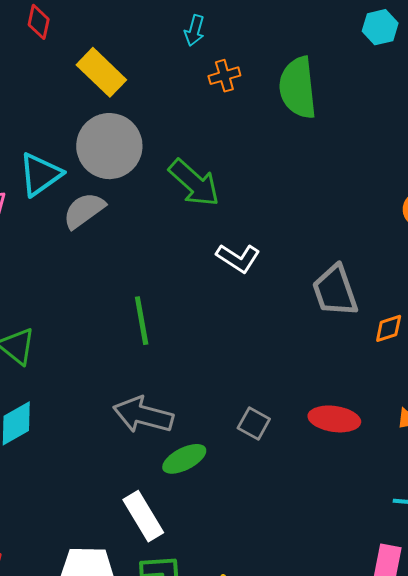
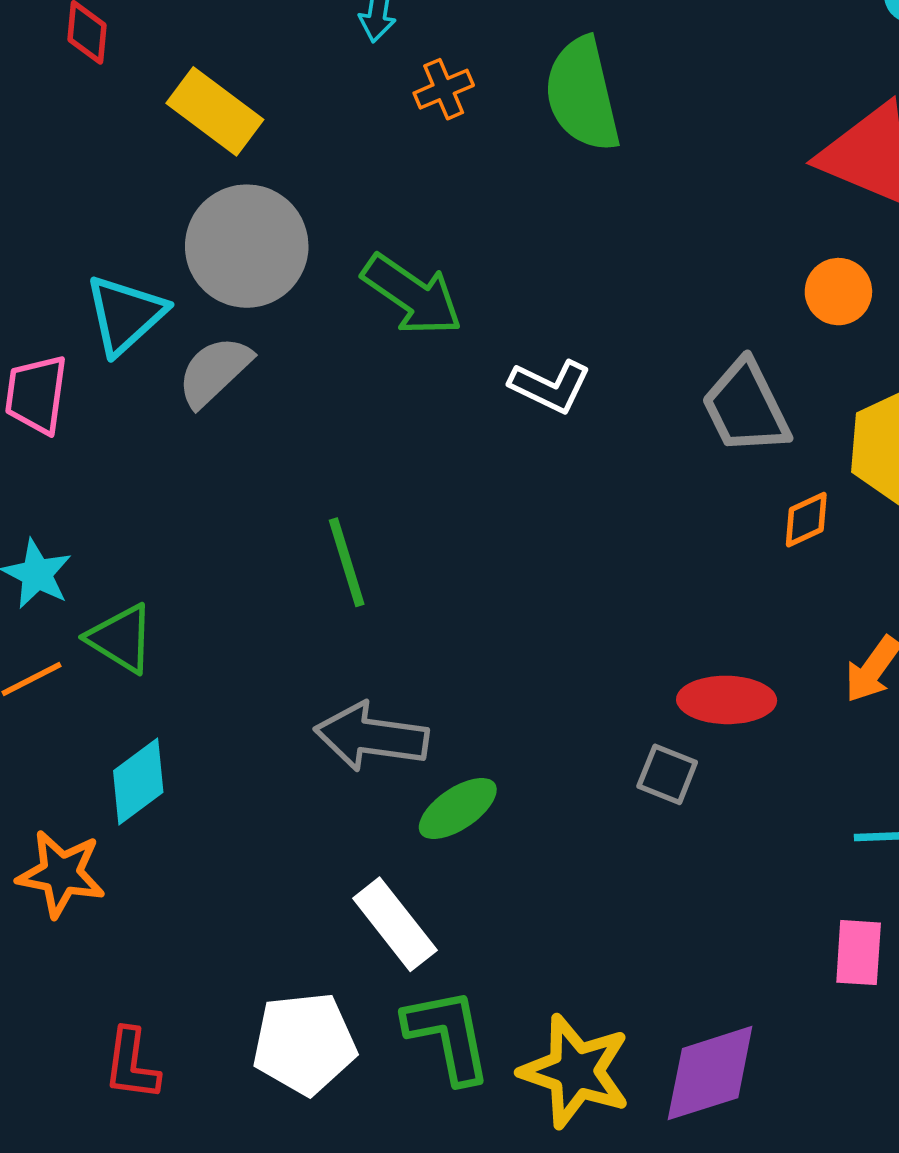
white L-shape: (238, 258) -> (550, 386), moved
gray trapezoid: (335, 291) -> (746, 407), moved
gray square: (254, 423) -> (667, 774), moved

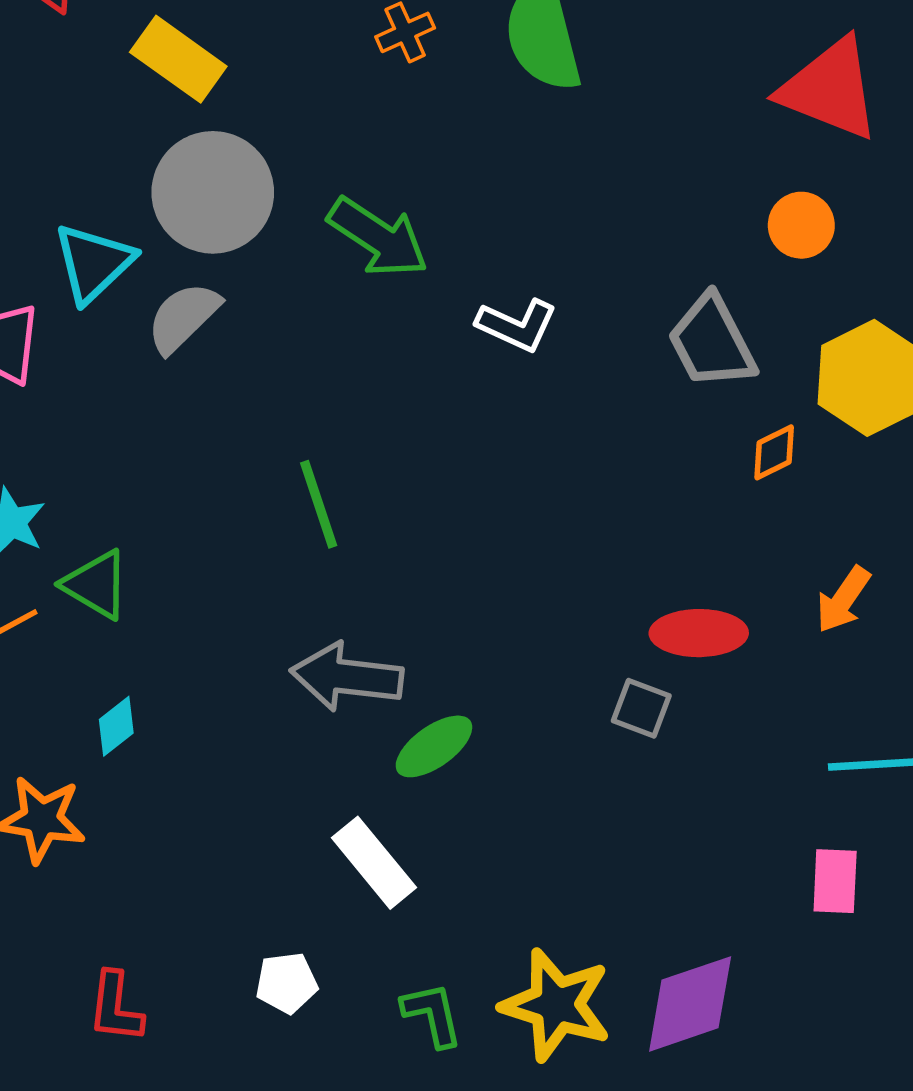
cyan diamond: (138, 781) -> (116, 726), size x0.7
green L-shape: (448, 1035) -> (432, 1014), moved, size x0.7
white pentagon: (304, 1043) -> (287, 983), size x0.6

